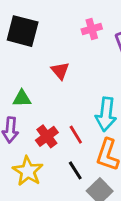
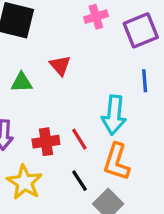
green triangle: (22, 98) -> (22, 82), moved
red cross: (47, 136) -> (46, 142), turned 30

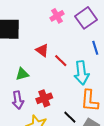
green triangle: (22, 82) -> (22, 74), moved
red line: (79, 139) -> (61, 61), moved

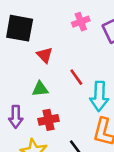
red triangle: (42, 50) -> (45, 55), moved
green triangle: (22, 74) -> (40, 89), moved

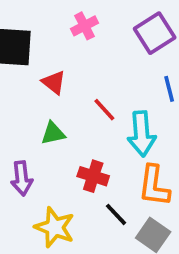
pink cross: (81, 22) -> (84, 26), moved
red cross: (48, 120) -> (93, 176), moved, turned 36

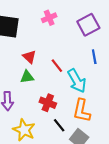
red triangle: (54, 82) -> (29, 57), moved
cyan arrow: (142, 134) -> (77, 81), turned -30

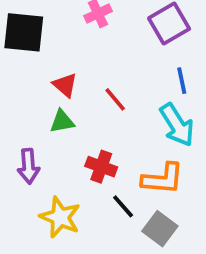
cyan arrow: (77, 81) -> (177, 125), moved
orange L-shape: (82, 111) -> (163, 179), turned -95

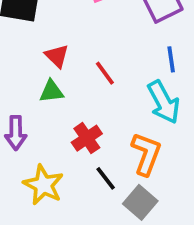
red cross: (101, 167) -> (87, 138), turned 32
orange L-shape: (163, 179) -> (146, 154), turned -78

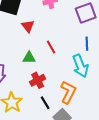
red triangle: (57, 56) -> (28, 26), moved
green triangle: (51, 91) -> (29, 58), moved

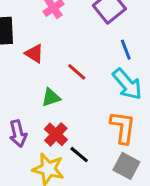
red cross: (38, 80) -> (56, 134), moved
black line: (45, 103) -> (79, 155), moved

